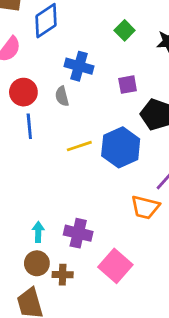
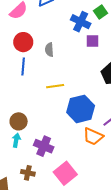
blue cross: (79, 66) -> (81, 22), moved
purple square: (128, 85) -> (92, 41), moved
blue hexagon: (121, 147) -> (81, 109), moved
brown circle: (37, 263) -> (19, 121), moved

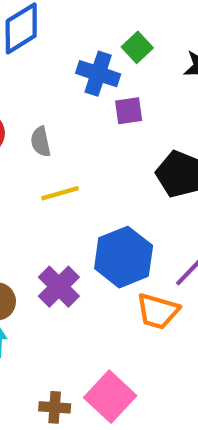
yellow line: (55, 86) -> (60, 193), moved
purple cross: (44, 146) -> (59, 287), moved, turned 30
brown cross: (28, 173) -> (55, 407), moved

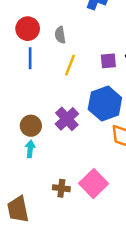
purple square: (129, 111) -> (108, 61), moved
yellow line: (60, 193) -> (70, 65), turned -55

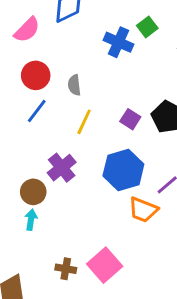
blue line: (30, 58) -> (37, 111), turned 35
purple square: (108, 61) -> (130, 119), turned 35
purple cross: (67, 119) -> (62, 168), moved

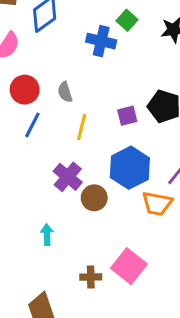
purple square: (130, 119) -> (127, 116), turned -36
brown circle: (33, 192) -> (94, 198), moved

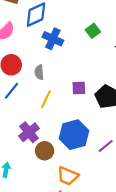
blue cross: (101, 41) -> (53, 39), moved
purple square: (127, 116) -> (79, 88), moved
orange trapezoid: (157, 204) -> (68, 176), moved

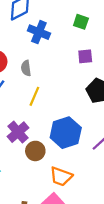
green square: (93, 31) -> (81, 22), turned -32
purple square: (79, 88) -> (85, 56), moved

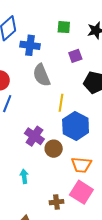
gray semicircle: (26, 68) -> (42, 75), moved, size x1.6
yellow line: (34, 96) -> (61, 103), moved

